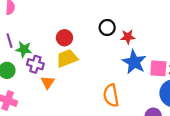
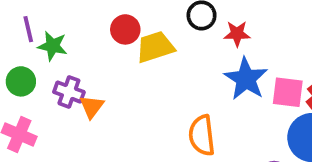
yellow trapezoid: (67, 58) -> (155, 47), moved
purple cross: (35, 64) -> (69, 92), moved

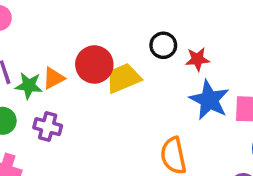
red circle: (125, 29) -> (94, 64), size x1.4
orange triangle: (92, 107) -> (54, 78), moved, turned 30

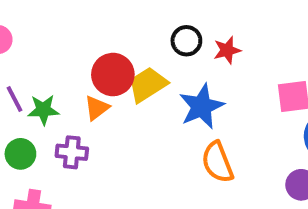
orange triangle: (54, 78) -> (97, 108), moved
blue star: (209, 100) -> (202, 106), moved, turned 30

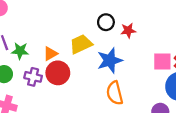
red circle: (113, 75) -> (58, 73), moved

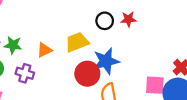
red star: (128, 30) -> (128, 19), moved
pink square: (162, 61) -> (155, 85), moved
red circle: (58, 73) -> (87, 74), moved

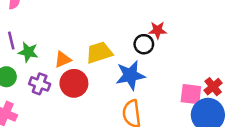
black circle: (105, 21) -> (144, 44), moved
red circle: (87, 74) -> (74, 83), moved
pink square: (155, 85) -> (191, 94), moved

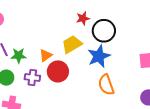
red star: (158, 30) -> (83, 18), moved
black circle: (144, 44) -> (104, 31), size x1.5

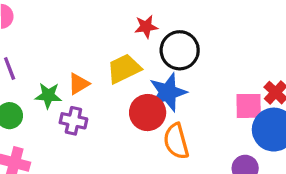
green star: (19, 56) -> (48, 96), moved
red circle: (58, 71) -> (148, 113), moved
purple cross: (32, 78) -> (73, 121), moved

